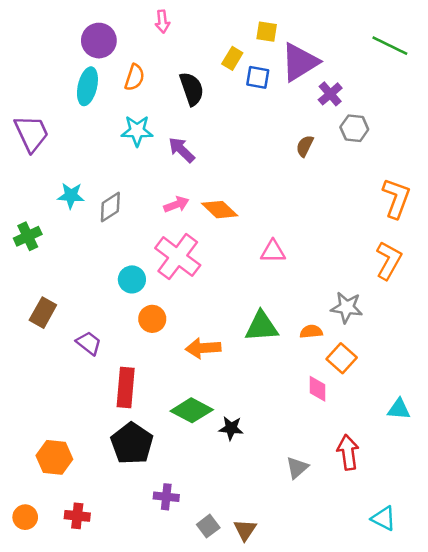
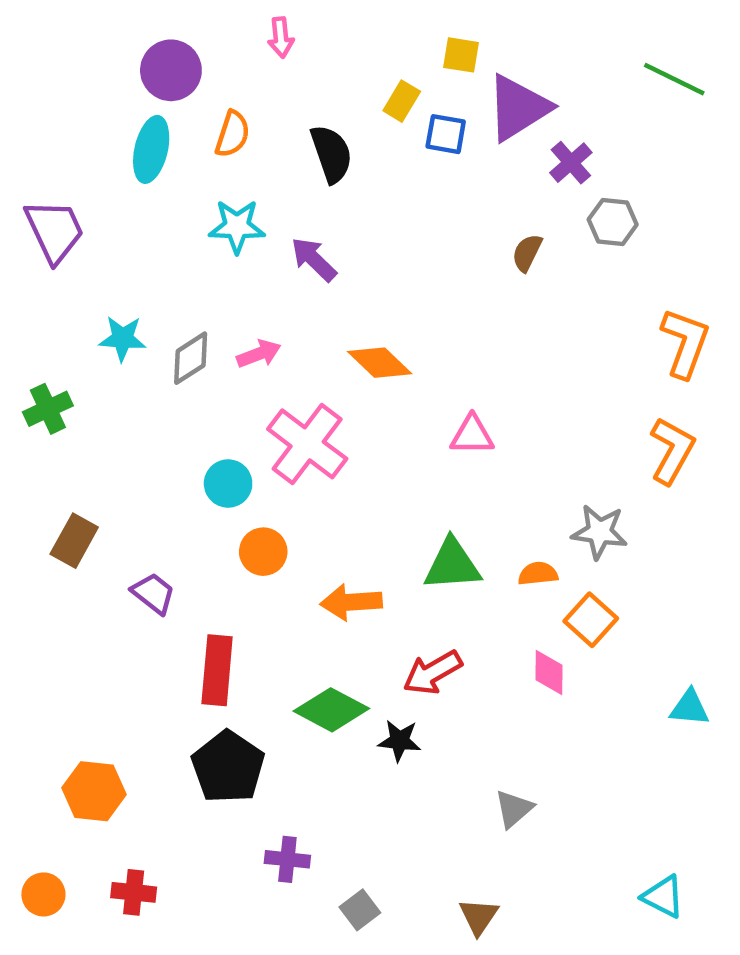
pink arrow: (176, 204) -> (259, 354), moved
red arrow: (348, 452) -> (432, 673), moved, turned -112
brown triangle: (245, 530) -> (479, 916), moved

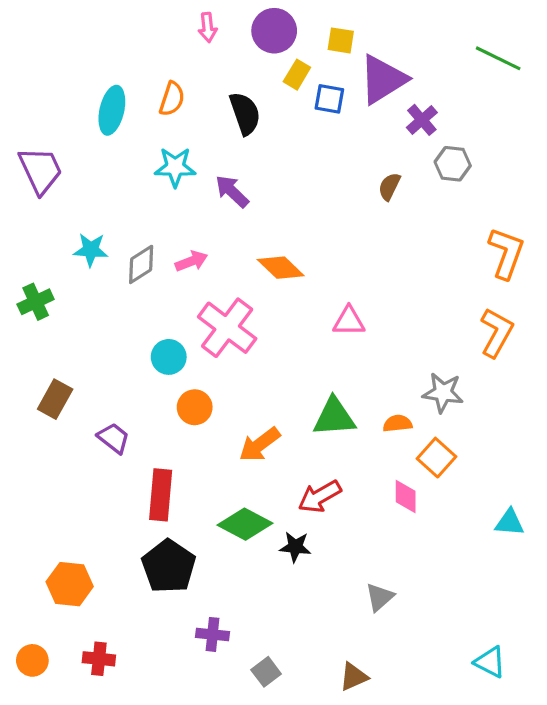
purple circle: (171, 70) -> (274, 31), moved
orange arrow: (351, 602) -> (260, 445), turned -33
brown triangle: (479, 916) -> (354, 677), turned 32

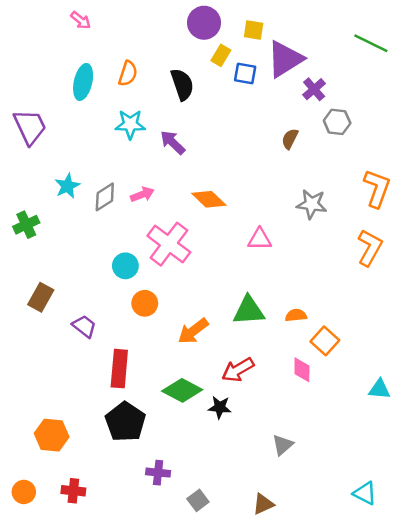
pink arrow: (208, 27) -> (81, 20), moved, turned -45
cyan star: (91, 250) -> (67, 186), turned -30
gray star: (443, 393) -> (312, 204), moved

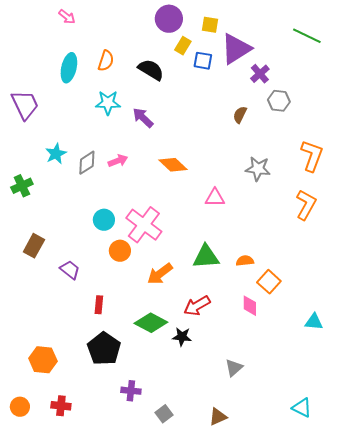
black semicircle: (182, 84) -> (151, 70), turned -40
pink cross: (169, 244) -> (144, 225), moved
red rectangle: (119, 369) -> (99, 305), size x0.6

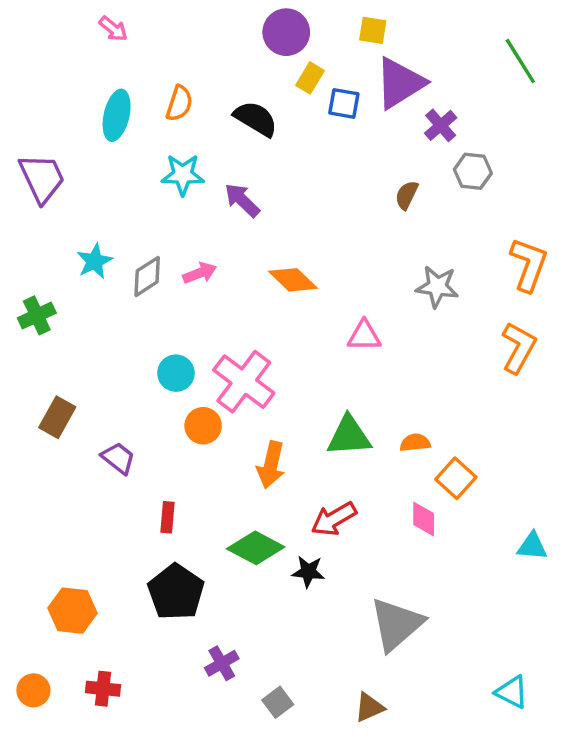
yellow square: (210, 25) -> (373, 30), moved
green line: (307, 36) -> (520, 61), turned 32
orange arrow: (160, 274) -> (271, 465), turned -40
gray triangle: (234, 368) -> (396, 624), size x1.8
purple cross: (131, 391) -> (222, 663), turned -36

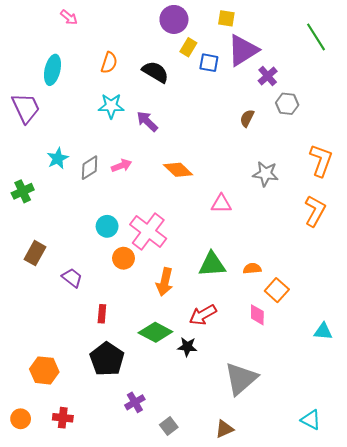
cyan ellipse: (117, 115) -> (52, 70), moved

